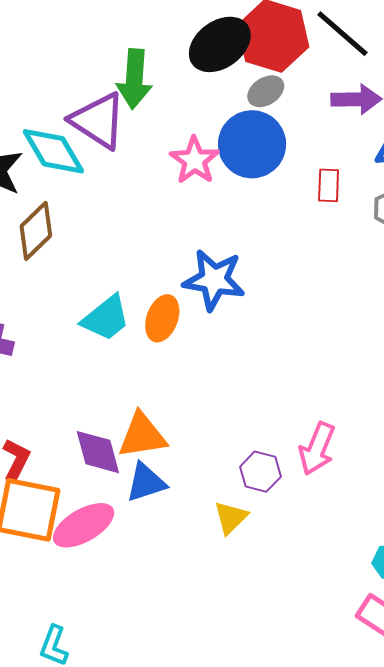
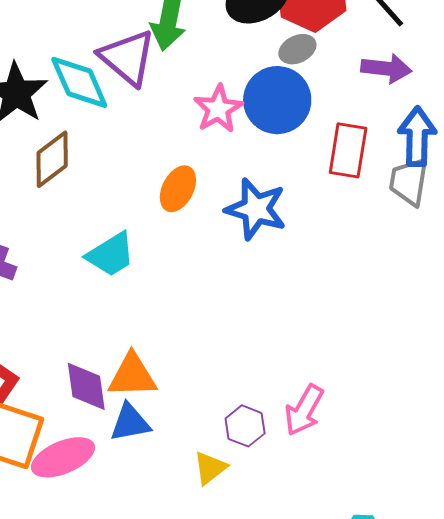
red rectangle: (329, 185) -> (348, 150), size x1.6
blue star: (214, 280) -> (256, 209), moved
orange ellipse: (162, 318) -> (178, 189), moved

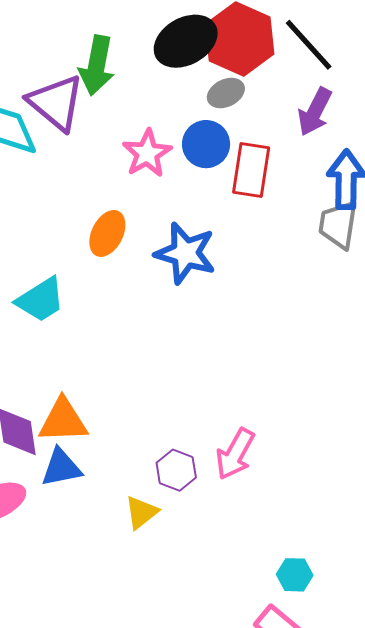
purple arrow: (386, 68) -> (315, 112), turned 111
blue circle: (277, 100) -> (206, 144), size x0.7
red rectangle: (348, 150) -> (251, 170), moved

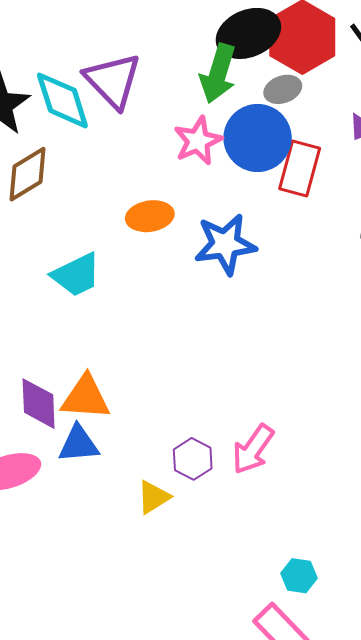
green arrow: (97, 65) -> (218, 74), moved
blue circle: (206, 144) -> (258, 138), size x1.4
orange ellipse: (107, 233) -> (150, 216), turned 48
blue star: (185, 253) -> (225, 244), turned -30

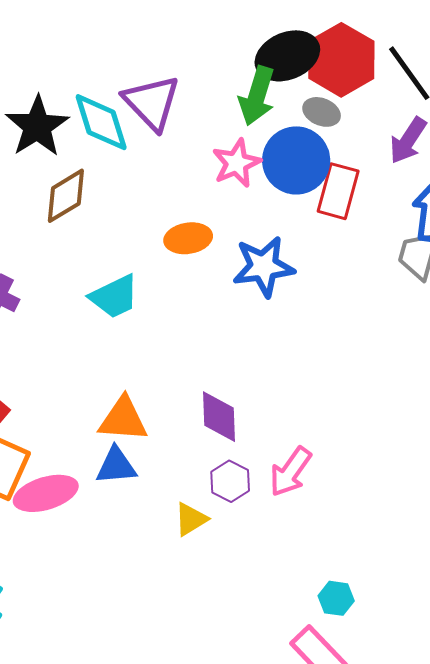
gray ellipse: (283, 89) -> (322, 112), turned 42
purple diamond: (39, 404) -> (219, 417), moved

